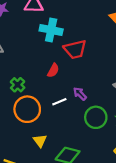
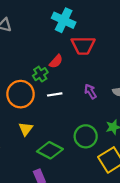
green cross: (18, 85) -> (40, 74), moved
purple arrow: (80, 94) -> (90, 92), moved
green circle: (96, 117) -> (86, 136), moved

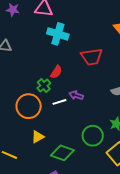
red trapezoid: (83, 45) -> (92, 57), moved
purple arrow: (90, 92) -> (76, 95), moved, turned -32
yellow triangle: (26, 129) -> (38, 137), turned 32

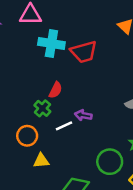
red trapezoid: (92, 57) -> (84, 52), moved
orange circle: (29, 106) -> (27, 136), size x0.7
yellow triangle: (38, 137) -> (41, 161), moved, turned 32

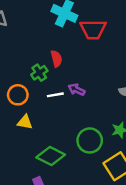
red semicircle: (55, 90) -> (56, 59), turned -56

